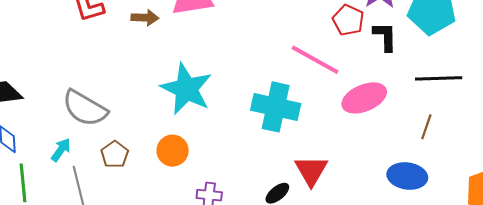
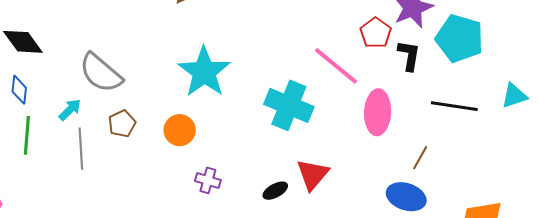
pink ellipse: (364, 98) -> (378, 112), turned -75
brown line: (426, 127) -> (420, 158), moved

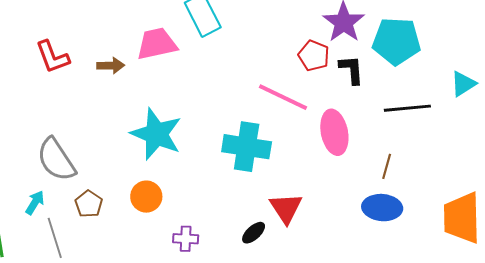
gray semicircle: (101, 73) -> (56, 160), turned 30

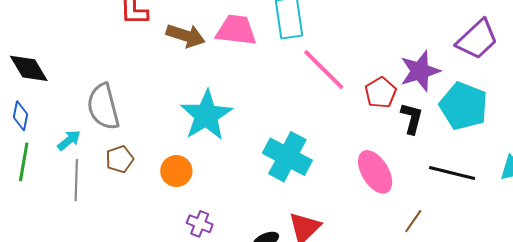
brown arrow: (111, 66) -> (186, 36), size x1.4
pink line: (283, 97) -> (324, 70), moved
pink ellipse: (334, 132) -> (375, 172), turned -39

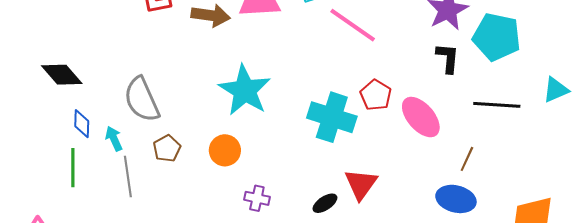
red pentagon: (381, 93) -> (376, 95), moved
blue diamond: (20, 116) -> (82, 124), moved
cyan arrow: (69, 140) -> (114, 139), turned -65

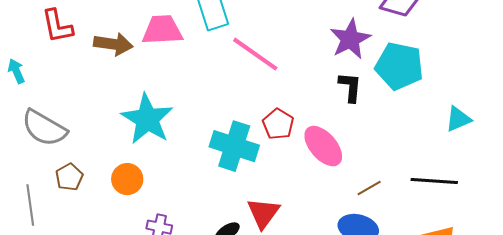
gray semicircle: (142, 100) -> (44, 128), turned -36
black line: (497, 105) -> (434, 181), moved
cyan arrow: (114, 139) -> (16, 71), moved
brown line: (467, 159) -> (369, 188), turned 35

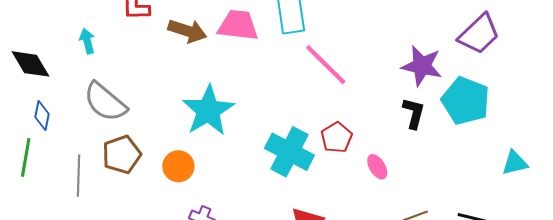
purple star: (350, 39) -> (422, 66), turned 30
pink ellipse: (323, 146) -> (377, 167), size x0.6
brown pentagon: (69, 177) -> (122, 155), size x1.4

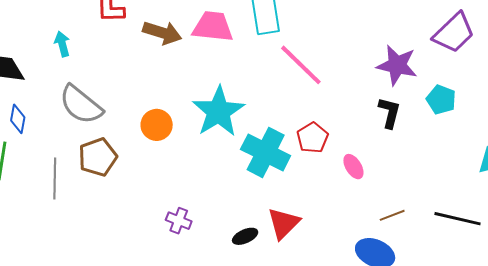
cyan pentagon: (466, 101) -> (441, 100), size x0.6
cyan star: (208, 110) -> (218, 112), moved
orange circle: (178, 166) -> (157, 125), moved

